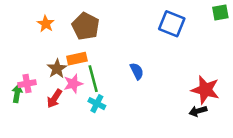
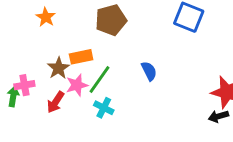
brown pentagon: (86, 26) -> (111, 20), moved, turned 30
green line: (93, 79) -> (99, 79), turned 50

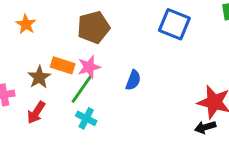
orange rectangle: (81, 57) -> (63, 65), turned 30
blue semicircle: (149, 71) -> (133, 80), turned 48
pink star: (77, 85) -> (89, 67), moved

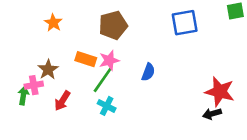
blue square: (174, 24) -> (185, 23), turned -32
brown star: (39, 77) -> (48, 70), moved

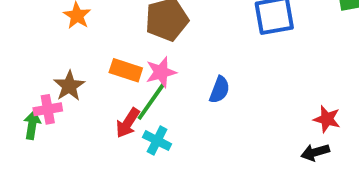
red star: (220, 92) -> (327, 119), size x0.6
red arrow: (62, 101) -> (128, 123), moved

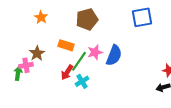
pink star: (161, 72) -> (95, 52), moved
blue semicircle: (220, 90) -> (114, 55), size x1.5
cyan cross: (157, 141) -> (82, 81), turned 32

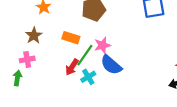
brown star: (37, 53) -> (34, 35), moved
blue semicircle: (114, 55) -> (111, 65), moved, turned 110
green arrow: (18, 73) -> (17, 78), moved

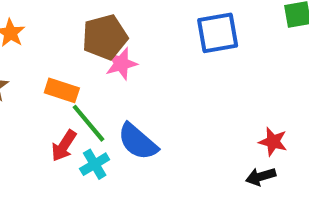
pink star: (102, 45) -> (121, 64), moved
green line: (85, 55) -> (88, 123), turned -75

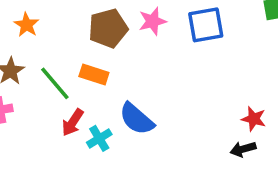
pink star: (121, 64) -> (152, 21), moved
orange rectangle: (62, 90) -> (94, 75), moved
green line: (88, 123) -> (55, 83), moved

